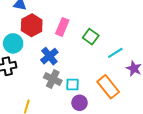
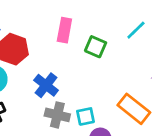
pink rectangle: (62, 27) -> (64, 30), moved
cyan line: (115, 53) -> (136, 30), moved

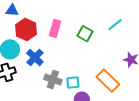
pink rectangle: (64, 30) -> (55, 29), moved
blue cross: (46, 85) -> (35, 57), moved

